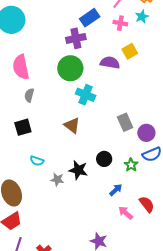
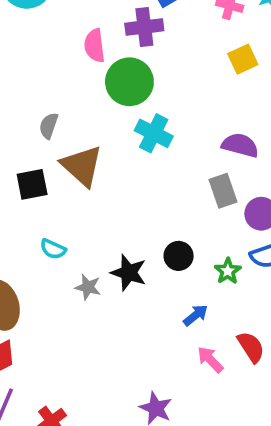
purple semicircle: (110, 63) -> (240, 145), moved
pink semicircle: (21, 67) -> (95, 46), moved, size x0.7
brown triangle: (72, 125) -> (82, 166), moved, size x1.4

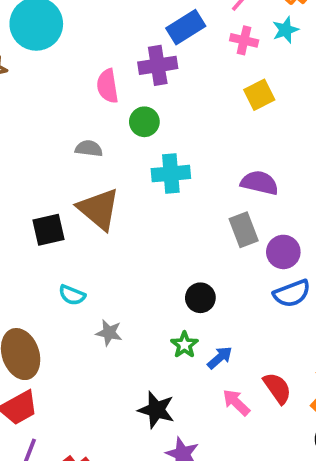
green circle: (129, 82) -> (144, 122), size x0.6
gray semicircle: (49, 126) -> (89, 148), moved, turned 80
cyan cross: (154, 133) -> (171, 174), turned -30
green star: (228, 271) -> (184, 345), moved
black star: (129, 273) -> (156, 410), moved

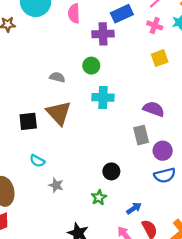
pink semicircle: (107, 86) -> (74, 13), moved
blue arrow: (220, 358) -> (134, 208), moved

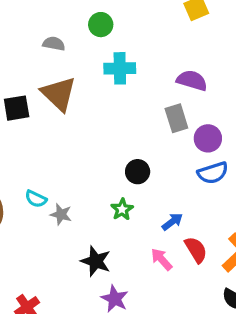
cyan semicircle: (37, 161) -> (36, 199), moved
gray star: (56, 185) -> (61, 214), moved

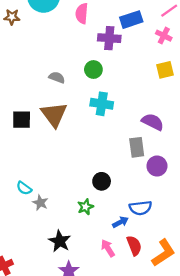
blue semicircle: (213, 173) -> (141, 208), moved

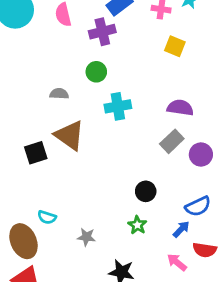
yellow square: (165, 70) -> (175, 46), turned -36
gray rectangle: (137, 147) -> (172, 141), turned 72
cyan semicircle: (24, 188) -> (47, 217), moved
red semicircle: (134, 246) -> (205, 250), turned 138

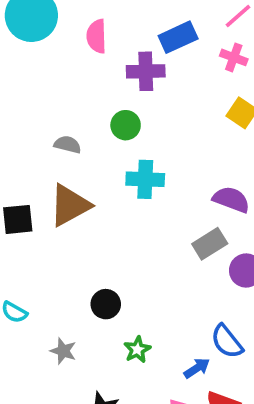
brown triangle: (70, 135) -> (70, 205), turned 44
black circle: (146, 191) -> (106, 304), moved
blue semicircle: (198, 206) -> (227, 341), turned 65

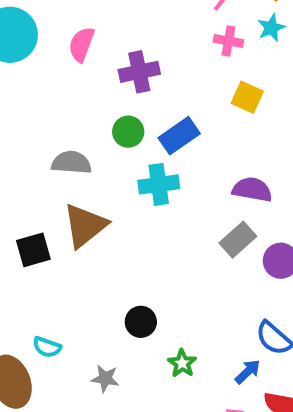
pink semicircle: (97, 36) -> (82, 44), turned 32
blue rectangle: (178, 37) -> (179, 136), moved
gray semicircle: (68, 145) -> (71, 163), size x1.4

